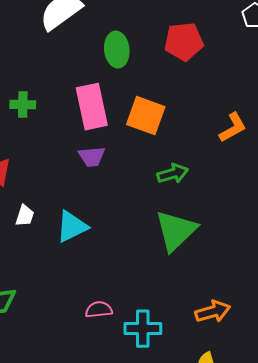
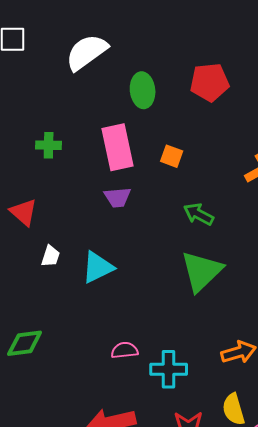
orange square: (146, 116) -> (172, 156), size x0.6
green arrow: (173, 174) -> (199, 214), turned -136

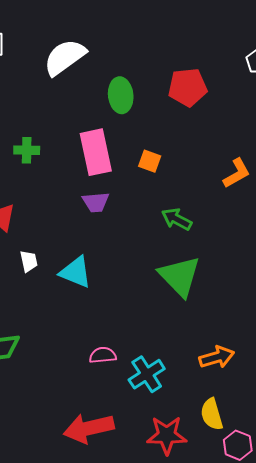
white trapezoid: (51, 256) -> (29, 261), turned -30
cyan triangle: (98, 267) -> (76, 272), turned 48
green triangle: (202, 271) -> (180, 276), turned -30
cyan cross: (169, 369) -> (147, 374), turned -33

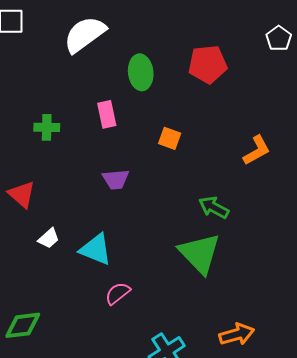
pink rectangle: (96, 152) -> (107, 114), moved, size x0.6
green arrow: (177, 219) -> (214, 207), moved
white trapezoid: (29, 261) -> (49, 238), turned 60
pink semicircle: (103, 355) -> (118, 293), moved, turned -32

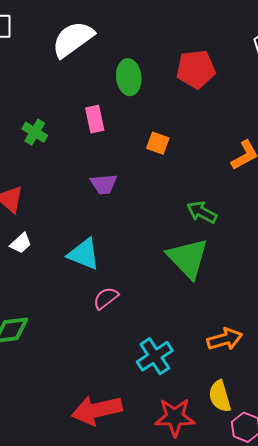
green cross: (47, 127) -> (35, 132), turned 30
white trapezoid: (49, 238) -> (21, 243), moved

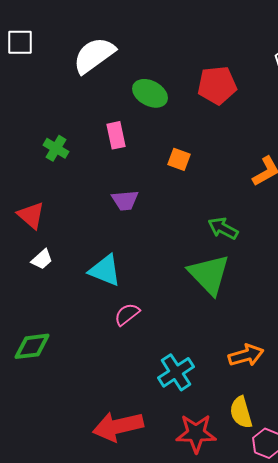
green ellipse: (129, 77) -> (150, 93), turned -56

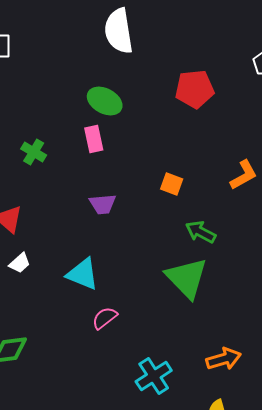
white semicircle: (94, 55) -> (119, 31), moved, turned -63
green ellipse: (150, 93) -> (105, 101), moved
orange square: (179, 159) -> (172, 184), moved

